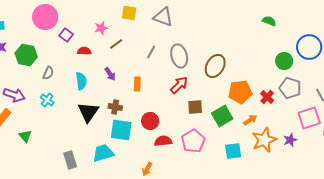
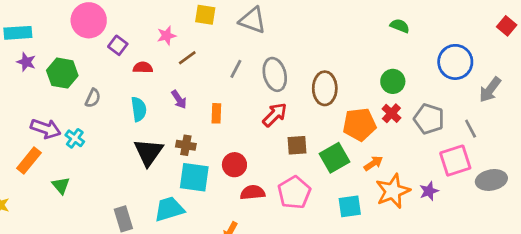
green circle: (284, 61) -> (393, 81), moved
brown ellipse: (215, 66) -> (325, 88), turned -30
red cross: (267, 97) -> (391, 113), moved
cyan cross: (47, 100) -> (75, 138), moved

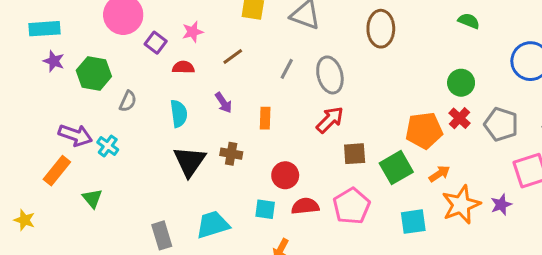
pink star: (166, 36) -> (193, 32), moved
brown ellipse: (325, 88) -> (381, 29), moved
cyan square: (194, 177) -> (265, 209), moved, size x0.6

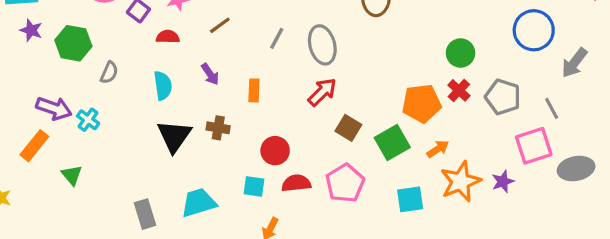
brown square: (355, 154) -> (348, 128), turned 35

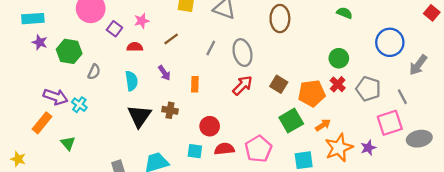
brown square: (348, 128) -> (279, 84), moved

